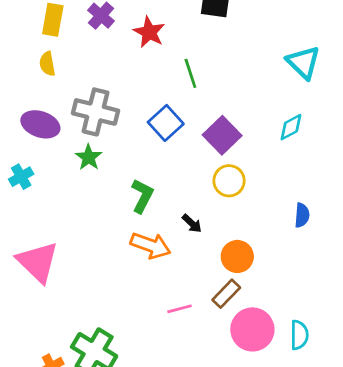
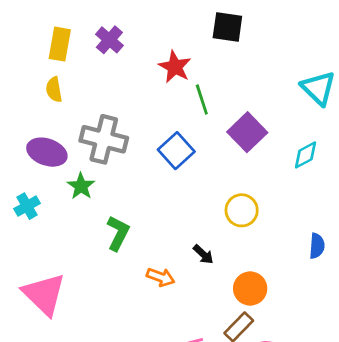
red star: (149, 32) -> (175, 67), moved
purple square: (222, 135) -> (247, 132), moved
green star: (89, 157) -> (81, 186), moved
green L-shape: (142, 196) -> (118, 233), moved
orange arrow: (151, 245) -> (161, 277), size x0.7

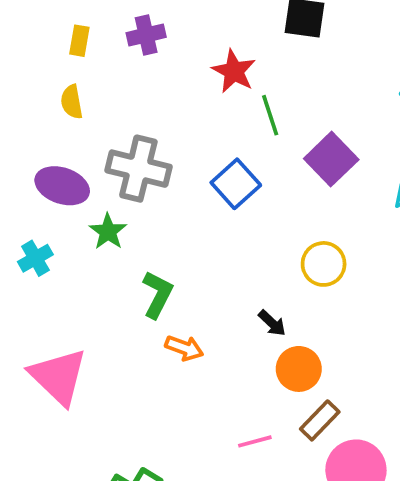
purple cross: (109, 40) -> (146, 35), turned 36
yellow rectangle: (60, 44) -> (79, 41), size x0.7
orange arrow: (161, 277) -> (184, 348), moved
orange circle: (250, 289) -> (299, 369), moved

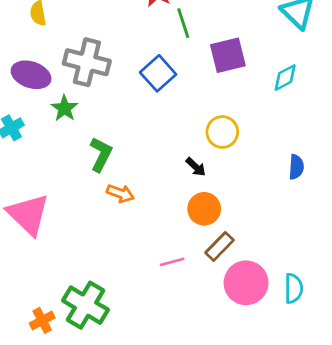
purple square: (331, 159) -> (228, 55), turned 30
black arrow: (272, 323) -> (196, 167), moved

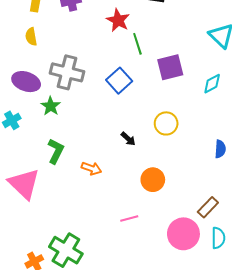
green L-shape: (101, 154) -> (56, 151), moved
black arrow: (196, 167) -> (128, 139), moved
brown rectangle: (220, 246) -> (208, 207), moved

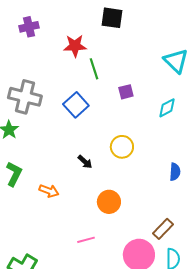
red star: (118, 20) -> (75, 46), turned -30
purple square: (170, 67) -> (126, 92), size x0.6

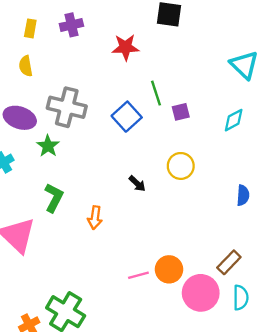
green line: (94, 69) -> (156, 93), moved
purple square: (126, 92) -> (181, 112), moved
orange arrow: (49, 191) -> (95, 218), turned 78
orange circle: (109, 202) -> (169, 269), moved

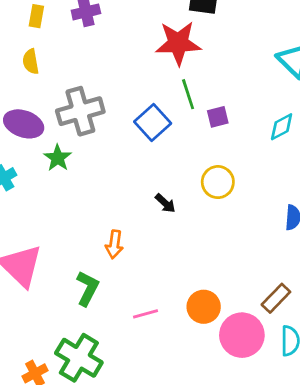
red star: (125, 47) -> (178, 43), moved, size x1.4
gray cross: (67, 107) -> (80, 111), turned -30
green L-shape: (54, 198) -> (87, 288), moved
pink line: (138, 275) -> (146, 314), moved

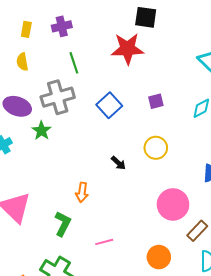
green line: (188, 94) -> (74, 63), moved
orange circle: (204, 307) -> (159, 257), moved
pink circle: (242, 335) -> (173, 204), moved

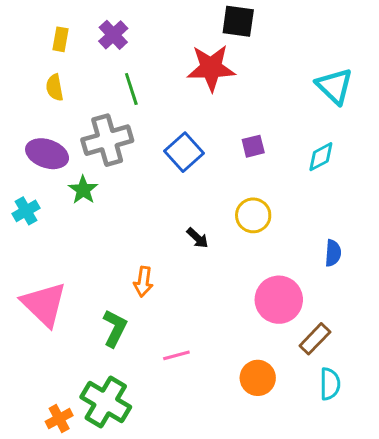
purple cross: (62, 26) -> (113, 35), turned -30

